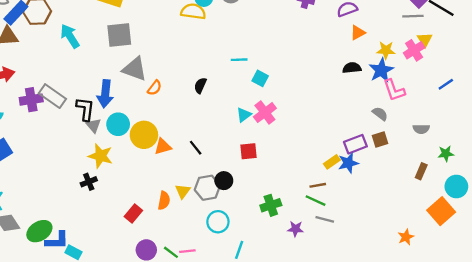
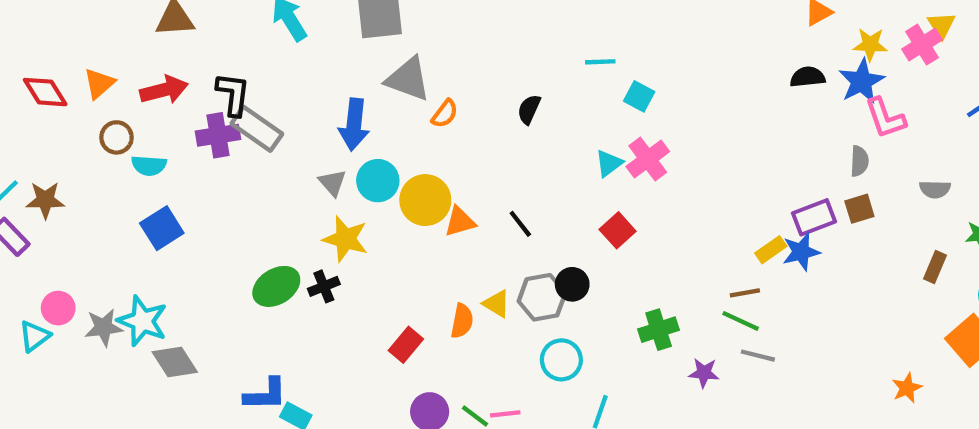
black L-shape: (85, 109) -> (233, 94), moved
gray semicircle: (380, 114) -> (859, 161), turned 56
red square: (248, 151) -> (618, 230), turned -36
yellow triangle: (183, 191) -> (497, 304), turned -35
green ellipse: (39, 231) -> (276, 286), moved

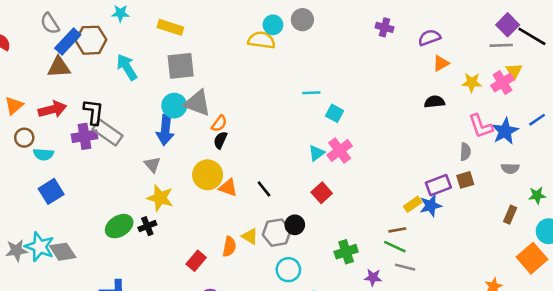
blue star: (862, 81) -> (505, 131), moved
black semicircle: (529, 109) -> (220, 140), moved
cyan circle: (378, 181) -> (174, 106), moved
orange triangle: (460, 222) -> (228, 188), turned 36
gray diamond: (175, 362) -> (63, 252), moved

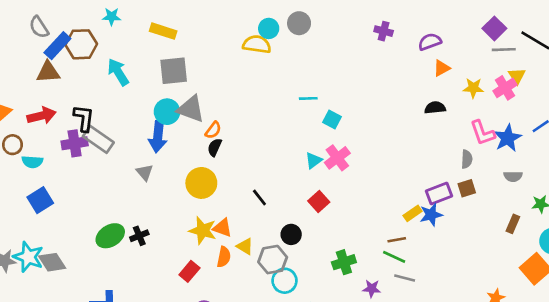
purple square: (508, 25) -> (494, 28), moved
orange triangle: (228, 188) -> (222, 228), moved
yellow star: (160, 198) -> (203, 230), moved
gray hexagon: (277, 233) -> (273, 260), moved

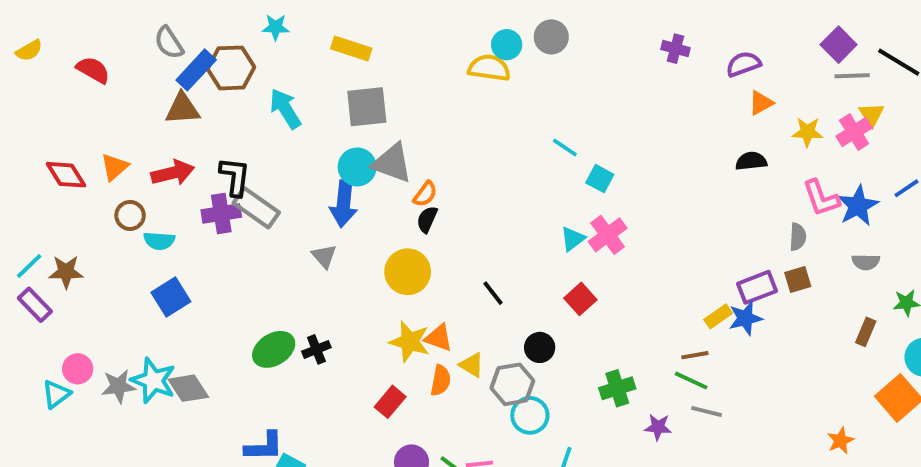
cyan line: (308, 98) -> (565, 148), turned 36

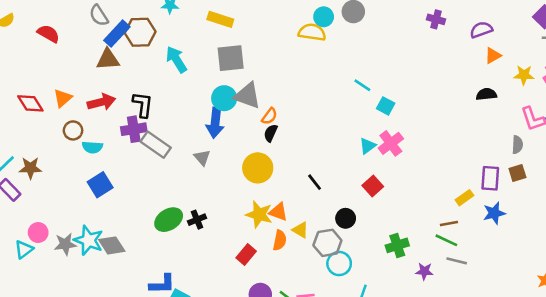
gray rectangle: (256, 208) -> (156, 145), moved
purple rectangle: (757, 287) -> (490, 178), turned -65
blue star: (745, 318) -> (494, 213), moved

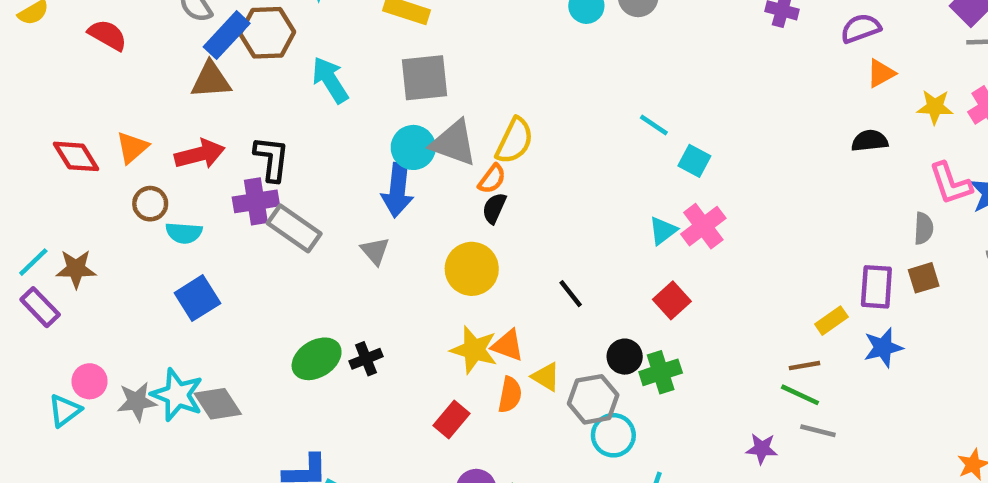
yellow semicircle: (312, 32) -> (514, 141), moved, turned 108
green cross: (397, 245) -> (661, 372), moved

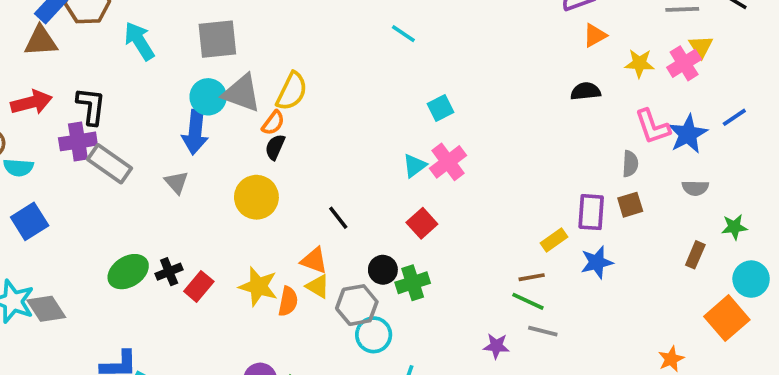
cyan line: (654, 125) -> (403, 34), moved
cyan square: (694, 161) -> (441, 108), turned 35
orange triangle: (508, 345) -> (314, 260), moved
yellow star: (474, 350) -> (258, 286), moved
red rectangle: (451, 419) -> (199, 286), moved

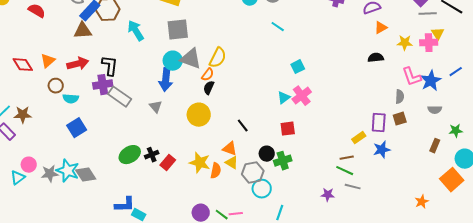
pink cross: (684, 63) -> (429, 43), turned 30
red square: (422, 223) -> (288, 129), turned 35

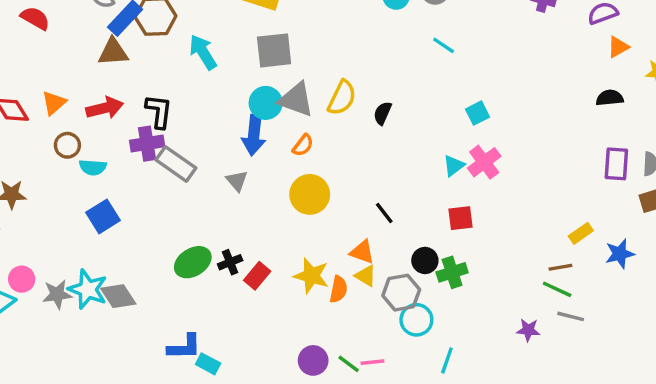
orange semicircle: (208, 75) -> (303, 145), moved
black semicircle: (209, 88) -> (383, 113), moved
purple rectangle: (379, 123) -> (616, 164), moved

